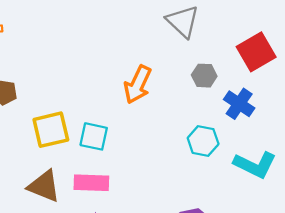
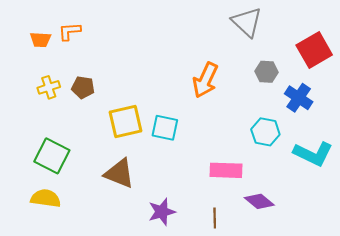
pink rectangle: (91, 183) -> (226, 170), moved

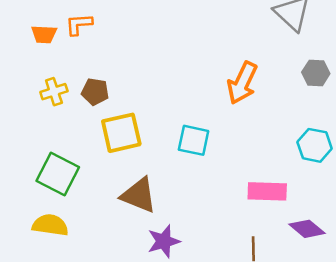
yellow square: (125, 122) -> (121, 133), moved
purple star: (162, 212) -> (164, 241), moved

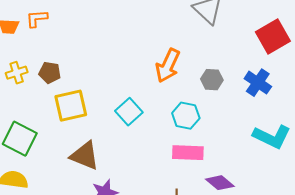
gray hexagon: (316, 73) -> (212, 80), moved
cyan square: (194, 140) -> (129, 112), turned 36
cyan hexagon: (315, 145) -> (186, 116), moved

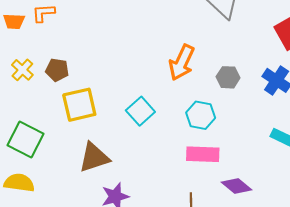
yellow cross: (17, 73) -> (22, 70), turned -30
brown triangle: (85, 156) -> (94, 157), turned -40

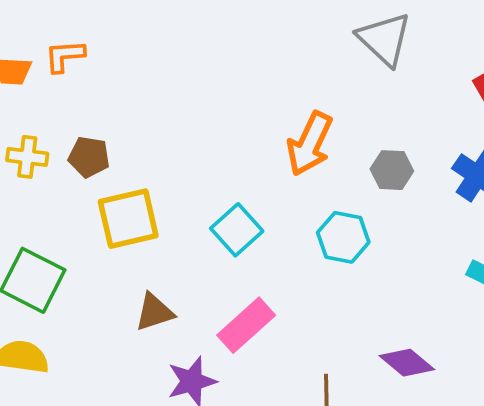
yellow cross: (22, 70) -> (27, 157), turned -35
pink rectangle: (203, 154) -> (246, 325), moved, turned -44
brown triangle: (94, 157) -> (154, 312), size x0.7

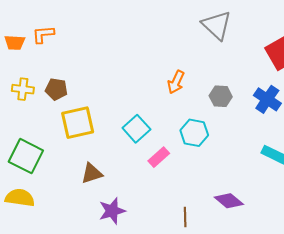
orange arrow: (310, 144) -> (176, 82), size x0.7
pink rectangle: (246, 325) -> (159, 157), moved, size x0.7

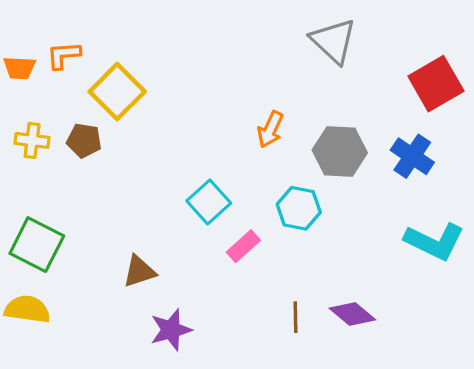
gray hexagon: (221, 96) -> (340, 151), size x1.5
yellow square: (78, 123) -> (117, 92), moved, turned -32
brown line: (185, 217) -> (296, 317), moved

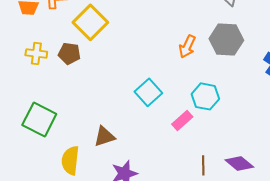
gray hexagon: (340, 151) -> (226, 39), moved
pink rectangle: (243, 246) -> (182, 120), moved
yellow semicircle: (27, 309) -> (70, 160), moved, turned -92

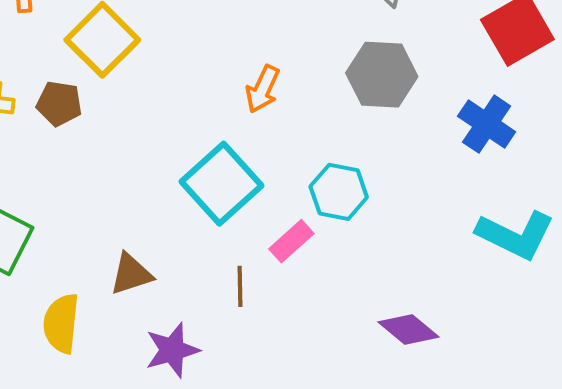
orange arrow: (187, 46) -> (263, 89), moved
cyan square: (148, 92) -> (222, 184), size x1.4
brown line: (203, 165) -> (240, 286), moved

